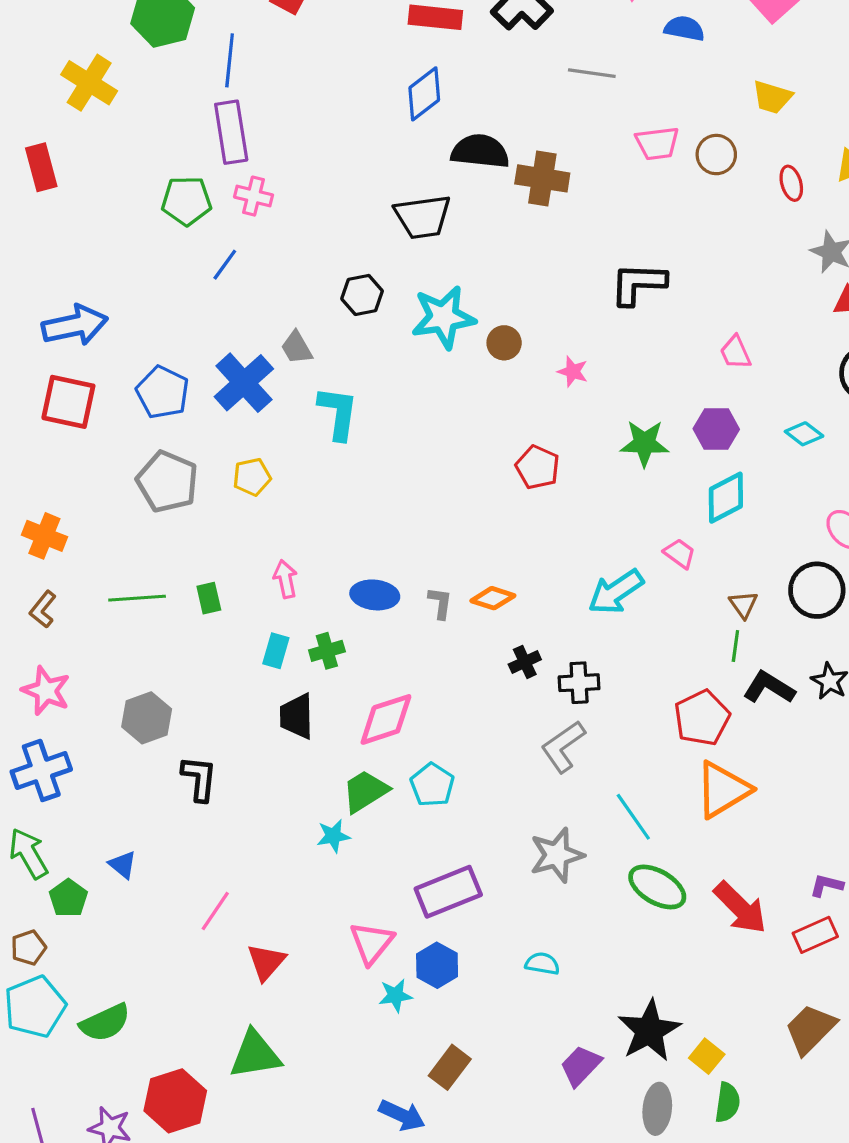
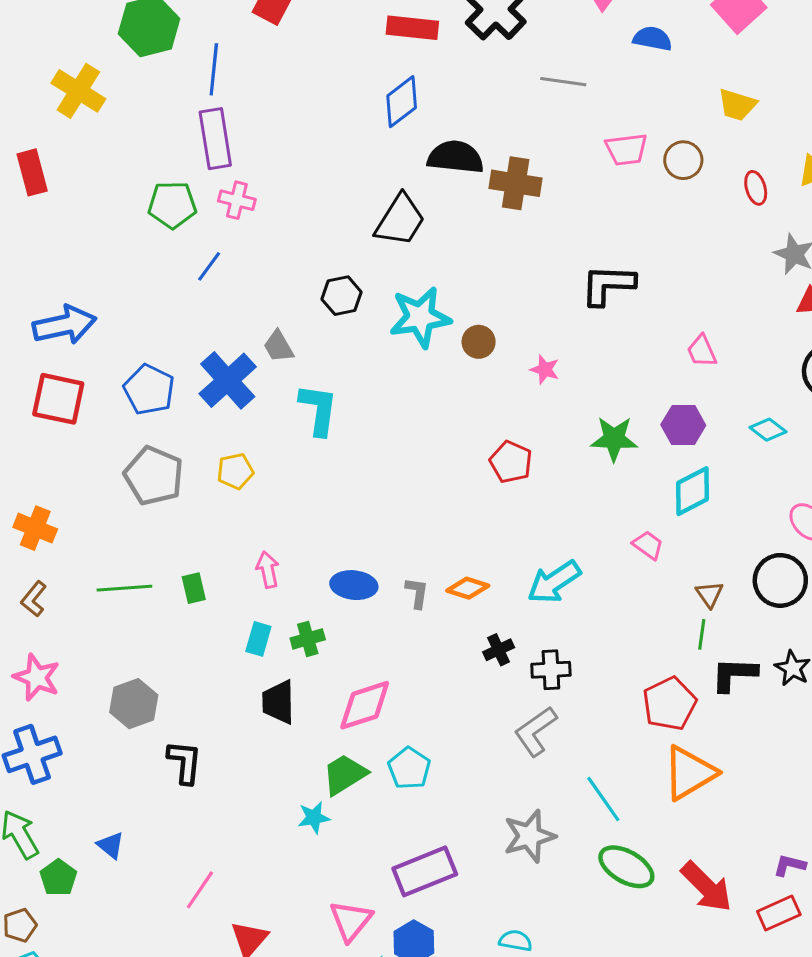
black trapezoid: (423, 217) -> (400, 220), turned -50
cyan arrow: (616, 592) -> (554, 582), moved
black L-shape: (769, 688) -> (734, 674), turned -30

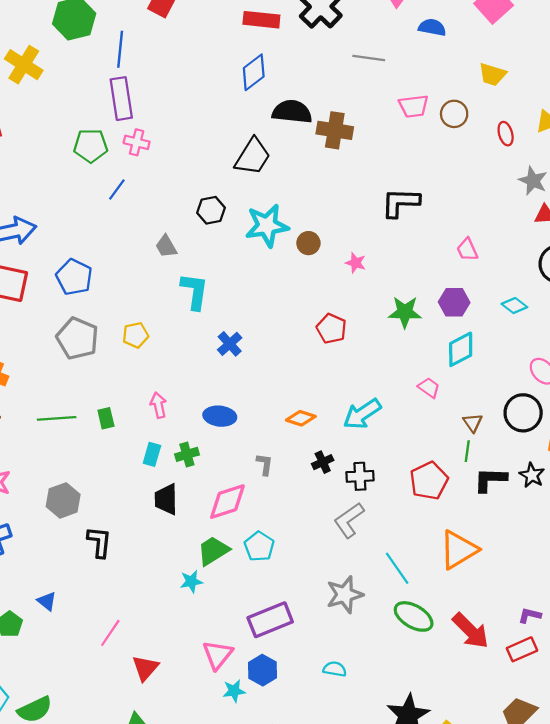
blue cross: (228, 380) -> (230, 344), moved, size x0.6
gray L-shape: (417, 593) -> (265, 464), moved
red pentagon: (669, 704) -> (429, 481), moved

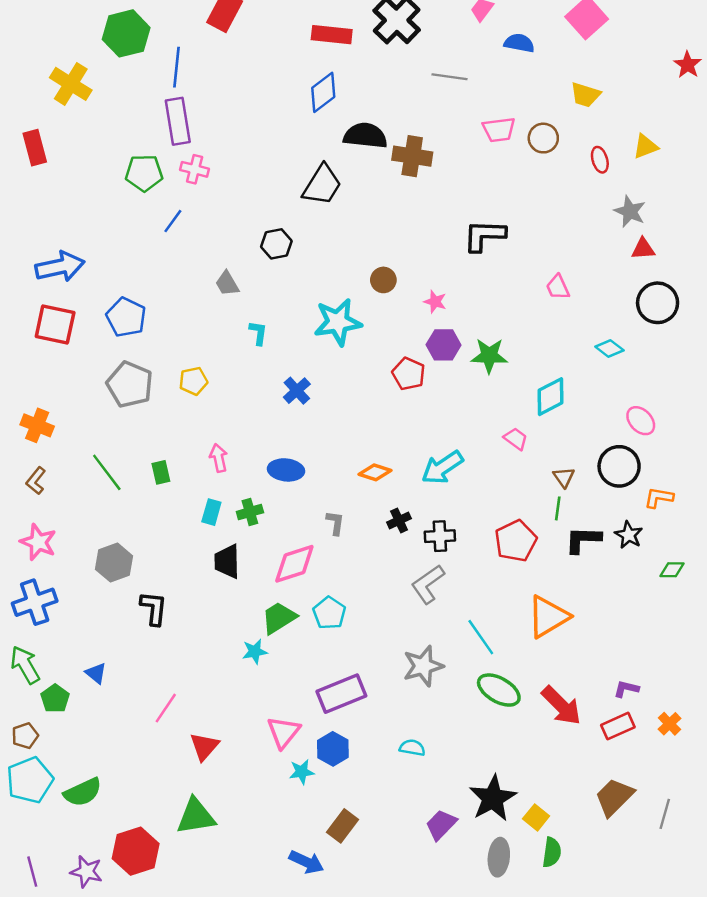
cyan star: (267, 226) -> (338, 322), moved
cyan L-shape: (195, 291) -> (258, 333), size x0.6
purple hexagon: (454, 302) -> (444, 345), moved
green line: (57, 418) -> (107, 472), turned 57

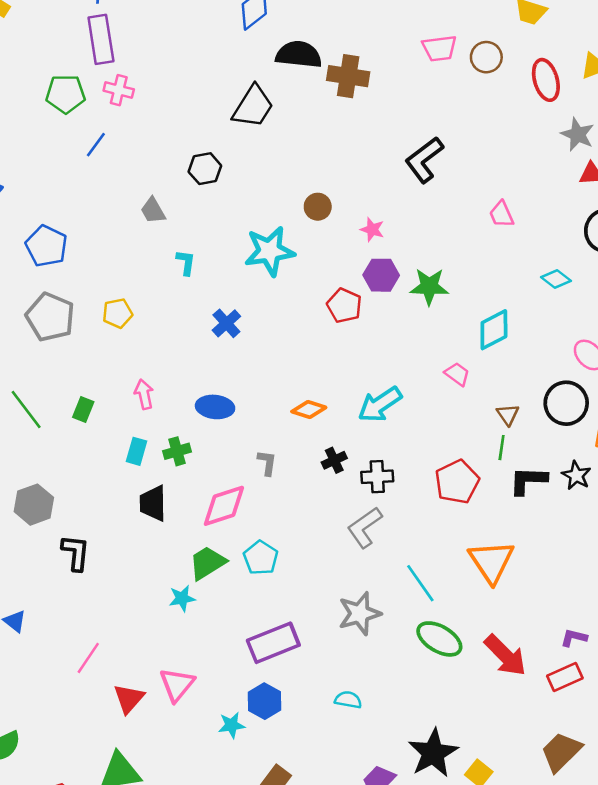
red ellipse: (600, 160) -> (546, 80), size x1.5
black L-shape: (484, 235) -> (424, 160), turned -39
green rectangle: (161, 472) -> (83, 409), turned 35
orange triangle: (548, 617) -> (491, 562), turned -33
pink triangle: (284, 732) -> (177, 685), moved

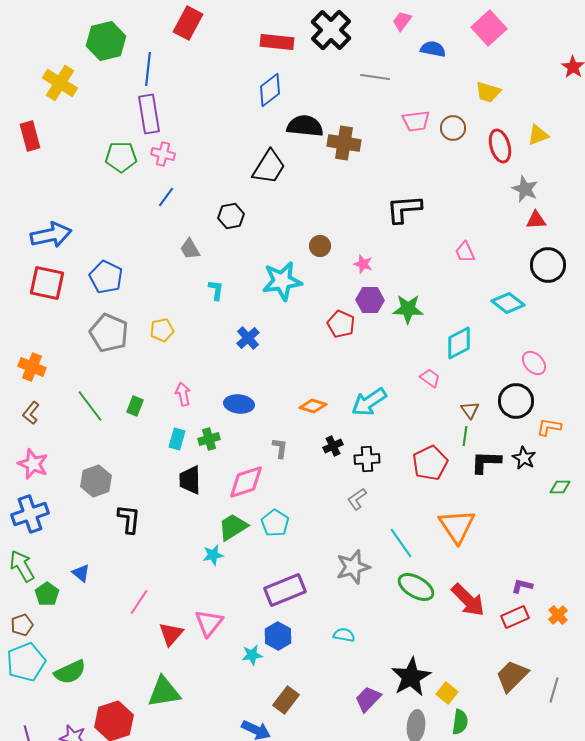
blue line: (96, 145) -> (166, 197), moved
black L-shape: (424, 160) -> (404, 209), turned 33
cyan diamond: (556, 279) -> (508, 303), size x1.4
gray L-shape: (365, 527) -> (357, 499), size x0.7

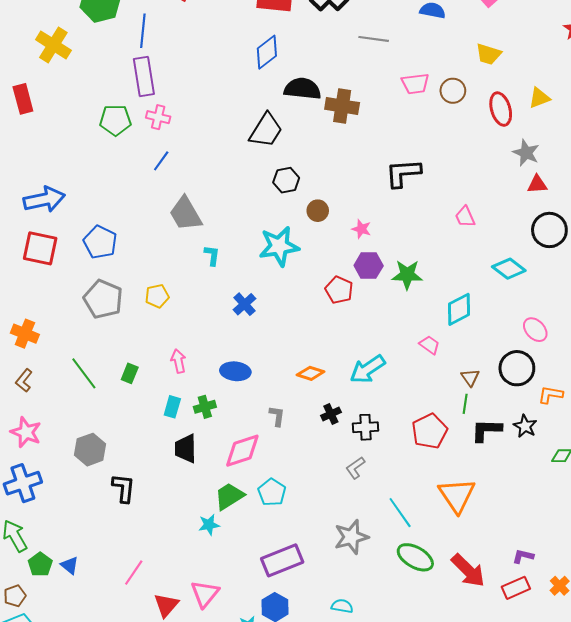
black hexagon: (231, 216) -> (286, 180), moved
gray trapezoid: (190, 249) -> (186, 214), size x1.6
blue triangle: (81, 573) -> (70, 565), moved

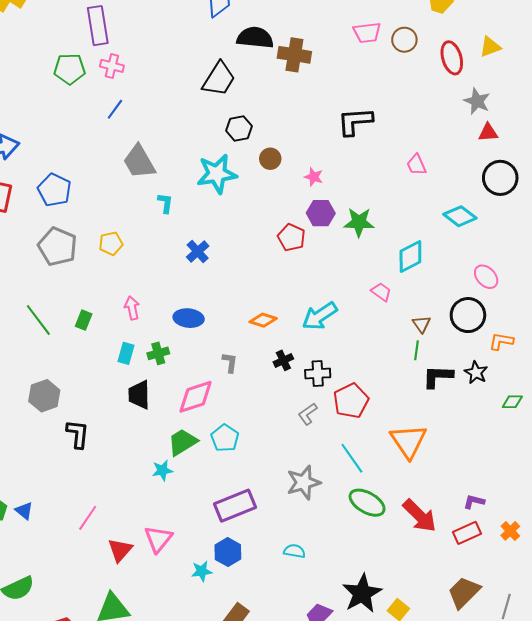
cyan star: (279, 246) -> (217, 174), moved
red pentagon: (430, 431) -> (351, 401), moved

